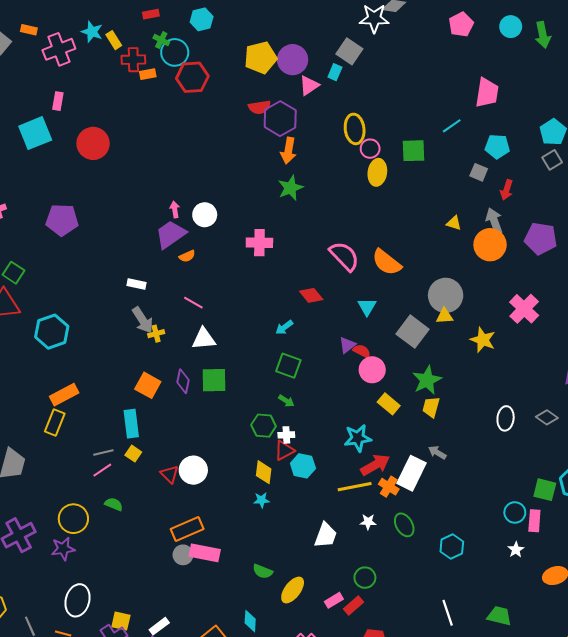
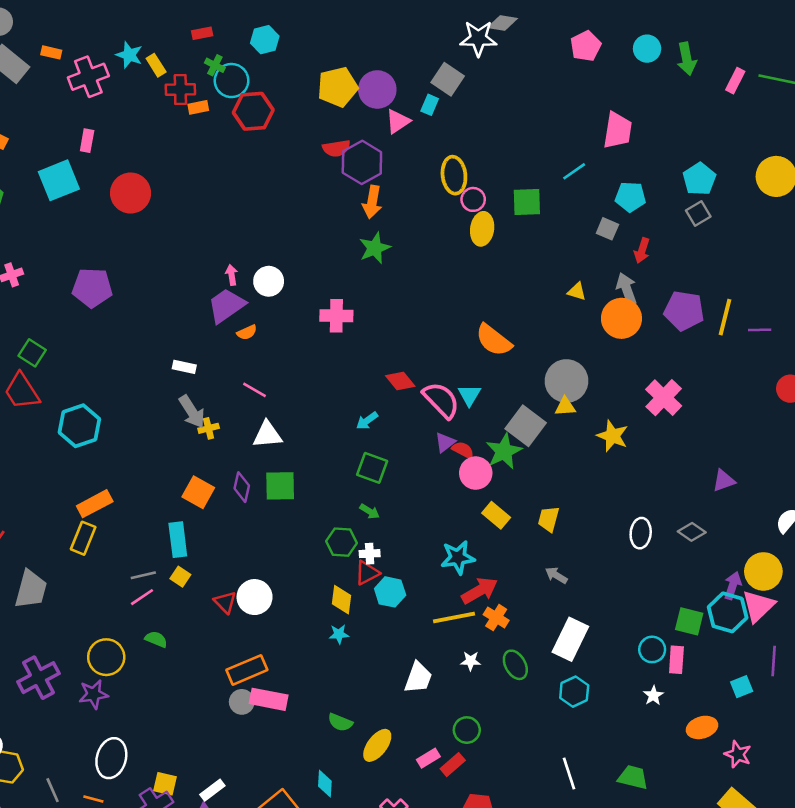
pink semicircle: (344, 256) -> (441, 400), moved
green star: (427, 380) -> (504, 451), moved
white rectangle: (411, 473) -> (570, 639), moved

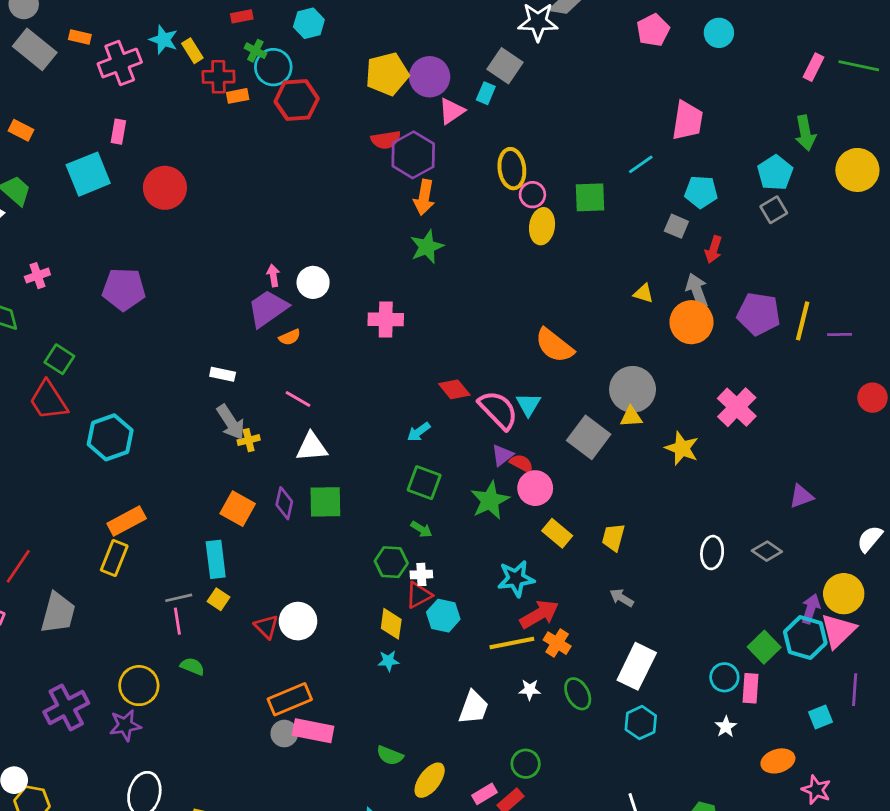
green arrow: (687, 59) -> (805, 133), moved
green star: (504, 451) -> (490, 500), moved
pink line: (142, 597) -> (177, 621), turned -65
green square: (689, 621) -> (764, 647), turned 32

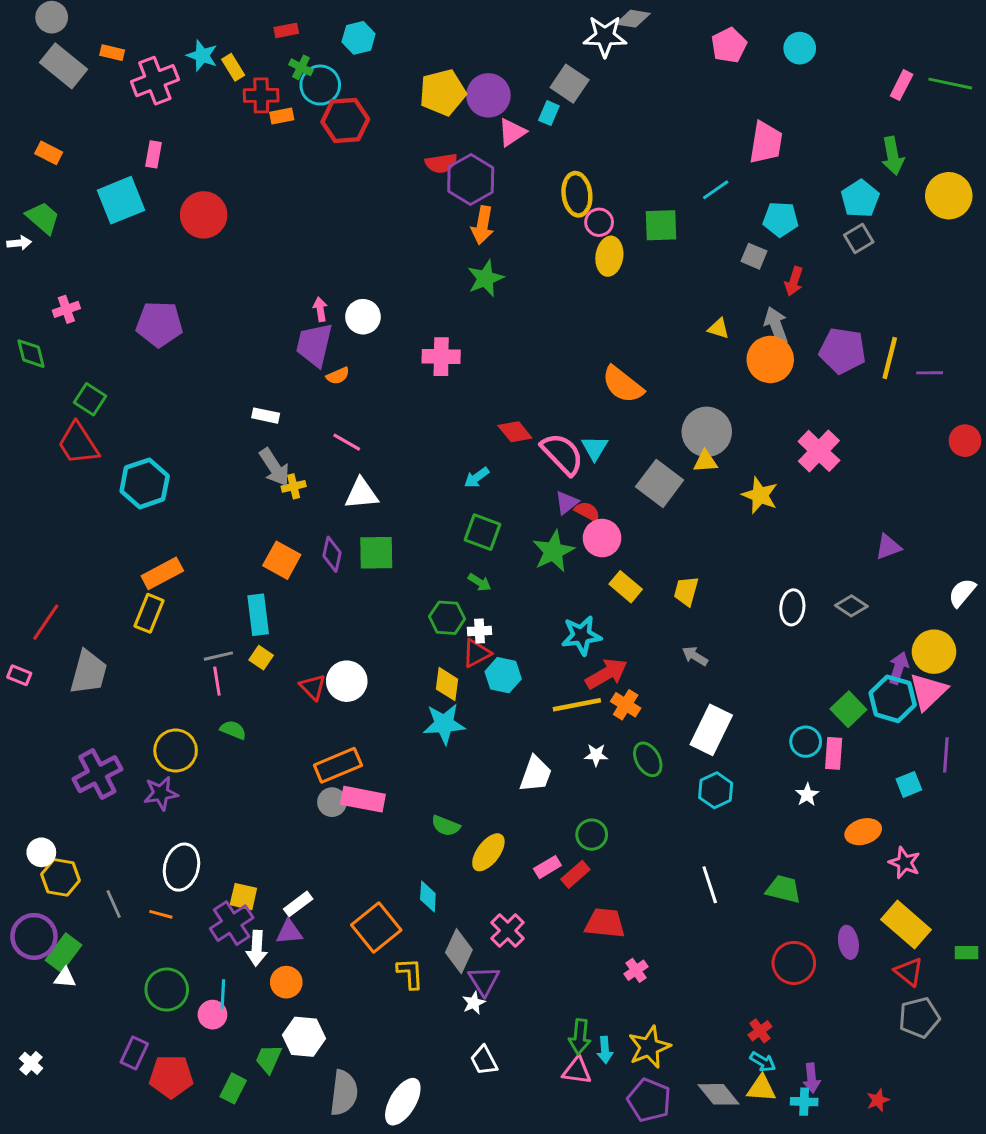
purple trapezoid: (268, 308) -> (314, 345), turned -42
cyan star: (388, 661) -> (444, 724), size x1.8

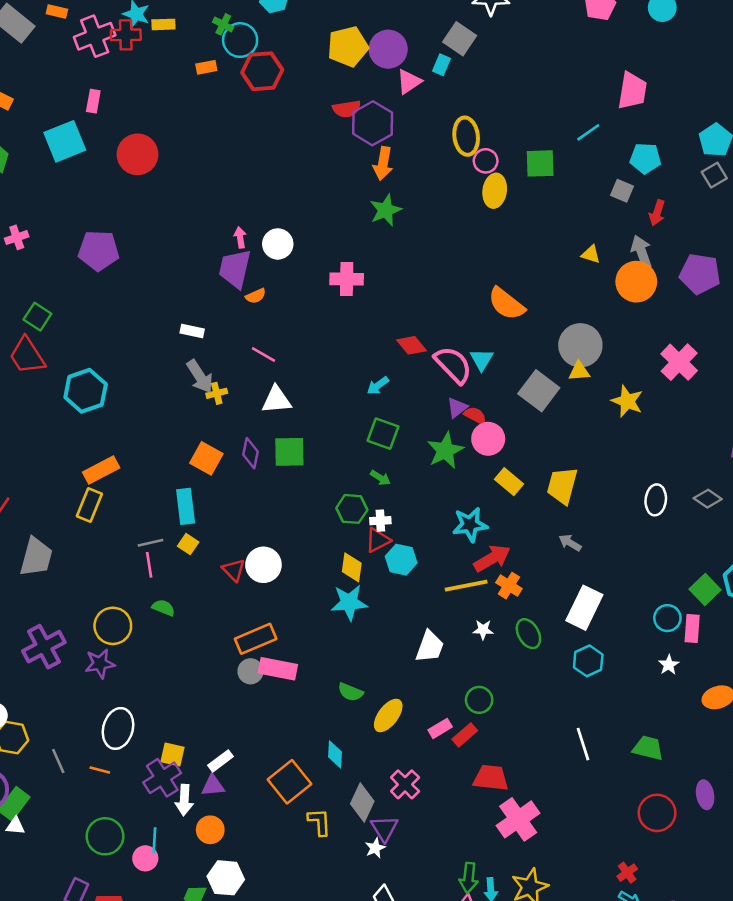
yellow rectangle: (233, 67) -> (163, 24), turned -60
red cross: (261, 95) -> (126, 35), moved
yellow trapezoid: (686, 591) -> (562, 486), size x1.4
pink cross: (636, 970) -> (518, 819), size x2.0

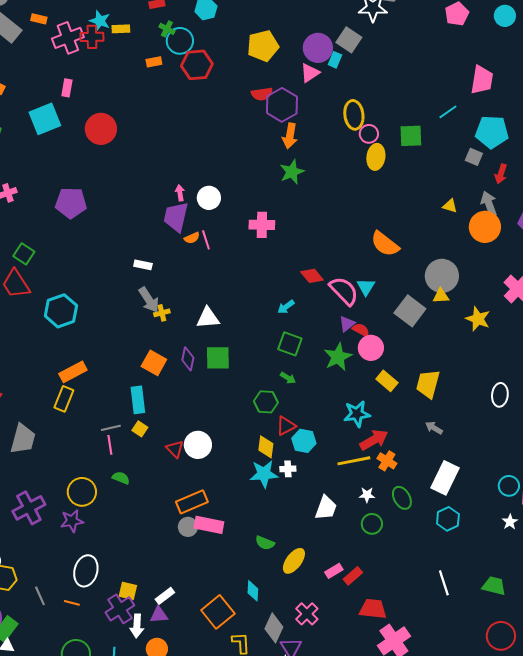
purple circle: (388, 49) -> (318, 48), moved
cyan pentagon: (645, 158) -> (492, 132), size x1.4
pink line: (263, 354) -> (206, 240), moved, turned 42
white cross: (380, 521) -> (288, 469), moved
green circle: (479, 700) -> (372, 524), moved

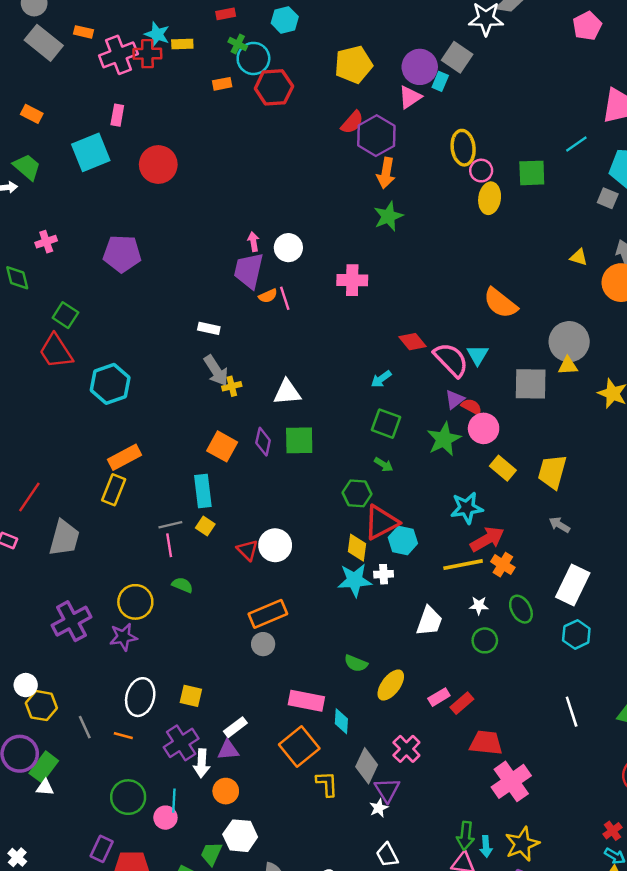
red semicircle: (262, 94) -> (352, 122), turned -40
gray square: (410, 311) -> (531, 384), turned -36
red triangle: (286, 426) -> (381, 522), size x1.5
pink rectangle: (209, 525) -> (306, 701), moved
yellow square: (128, 591) -> (191, 696), moved

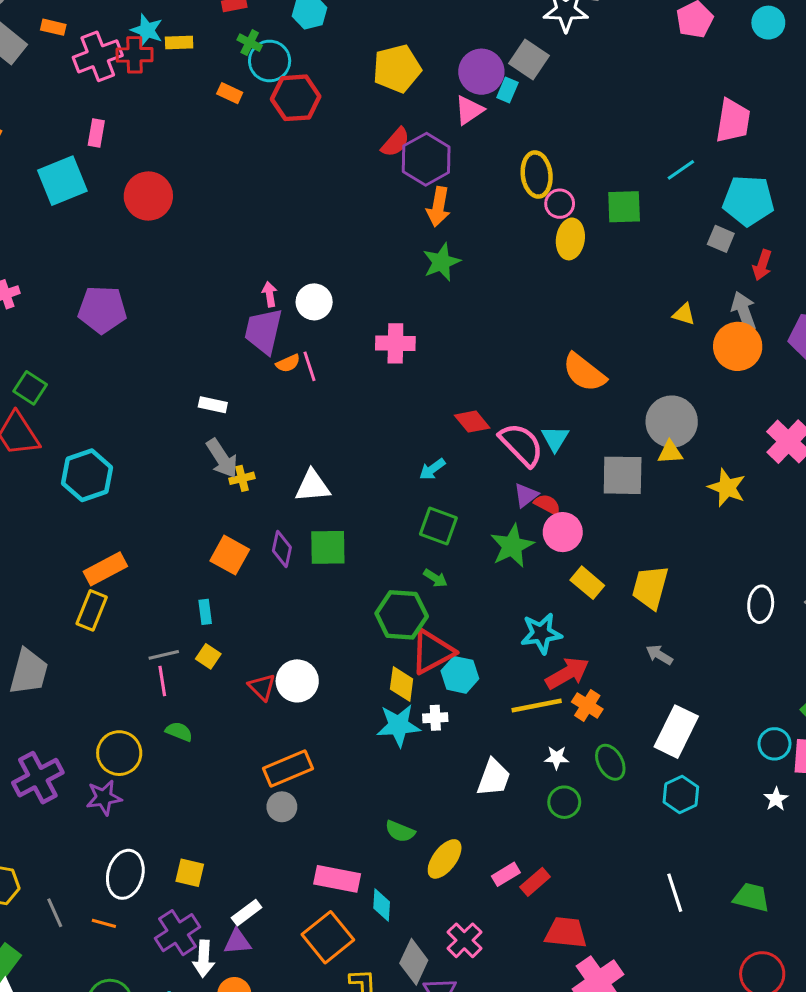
orange rectangle: (222, 84) -> (230, 93), turned 36
cyan rectangle: (203, 491) -> (205, 612), size x0.6
green hexagon: (357, 493) -> (402, 615), size x1.4

